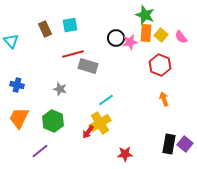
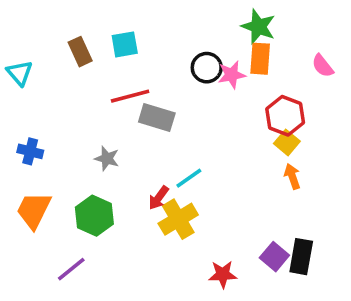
yellow square: (161, 35) -> (287, 142), moved
red arrow: (88, 132) -> (159, 198), moved
purple square: (185, 144) -> (274, 257), moved

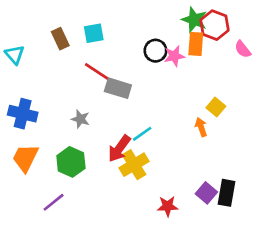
red line: (130, 96) -> (98, 72), turned 48
red hexagon: (285, 116) -> (214, 25), moved
blue cross: (30, 151) -> (23, 114), size x1.5
orange arrow: (292, 176) -> (201, 127), moved
red arrow: (159, 198) -> (119, 149), size x1.5

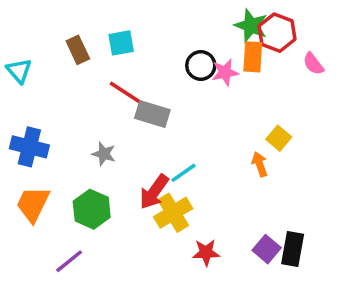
red star: (168, 206) -> (206, 252), moved

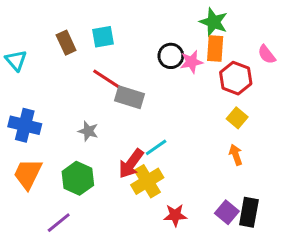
red hexagon: (277, 33) -> (236, 78), moved
orange arrow: (260, 164) -> (236, 155), moved

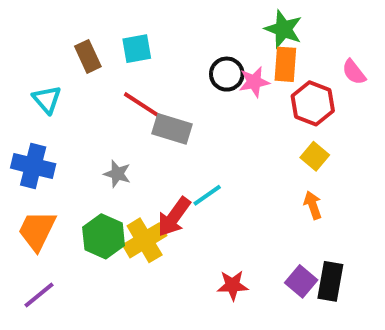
cyan triangle: (16, 60) -> (47, 99), moved
yellow cross: (147, 181) -> (145, 240), moved
purple line: (59, 223) -> (39, 295), moved

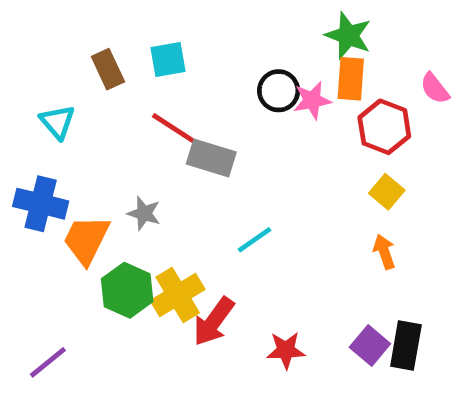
red arrow: (174, 217) -> (214, 321), moved
orange trapezoid: (37, 231) -> (86, 240), moved

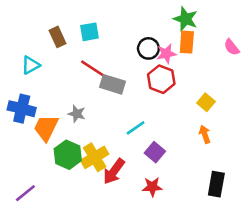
cyan triangle: (57, 122) -> (31, 65), turned 42
red hexagon: (384, 127) -> (161, 79), moved
purple square: (370, 346) -> (155, 152), moved

